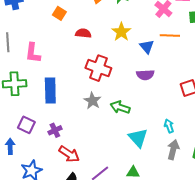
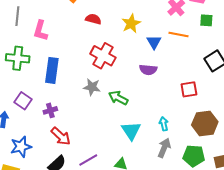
gray star: (92, 101) -> (92, 87), turned -30

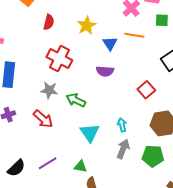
red semicircle: (93, 19) -> (49, 22), turned 91
red square: (189, 89) -> (146, 90), turned -30
red arrow: (61, 136) -> (43, 119), moved

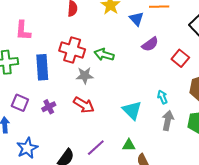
red cross: (59, 59) -> (72, 50), moved
purple semicircle: (105, 71) -> (150, 44), moved, turned -30
green arrow: (76, 100) -> (104, 55), moved

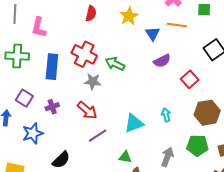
cyan triangle: (132, 110) -> (134, 123), turned 45
gray arrow: (168, 121) -> (167, 157), moved
blue star: (27, 148) -> (33, 133), moved
purple line: (96, 148) -> (98, 136), moved

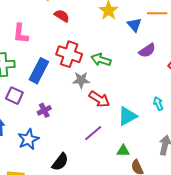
red semicircle: (91, 13) -> (62, 16), moved, turned -63
blue rectangle: (52, 67) -> (39, 71), turned 30
purple square: (24, 98) -> (14, 96), moved
red arrow: (87, 110) -> (99, 99), moved

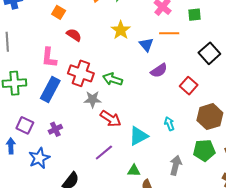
pink L-shape: (21, 34) -> (49, 58), moved
purple square: (14, 96) -> (25, 125), moved

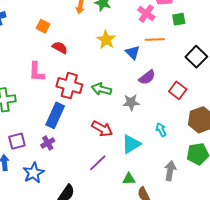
blue rectangle: (50, 90) -> (55, 115), moved
gray star: (93, 99) -> (131, 102), moved
purple square: (25, 125) -> (17, 141), turned -36

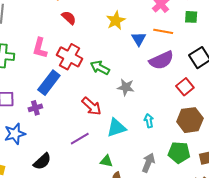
pink L-shape: (37, 72) -> (40, 48), moved
purple semicircle: (147, 77) -> (161, 60), moved, size x1.4
red square: (178, 90) -> (185, 87), moved

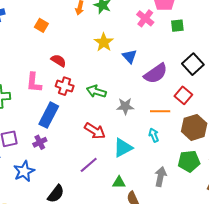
red semicircle: (69, 18) -> (59, 61), moved
orange line: (163, 31) -> (160, 111), moved
red cross: (69, 57) -> (65, 86), size x0.7

